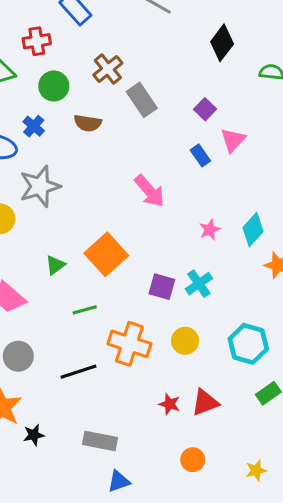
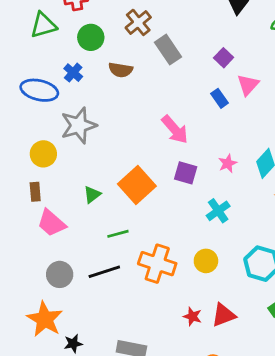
purple square: (162, 287) -> (186, 173), moved
black line: (78, 372) -> (104, 272), moved

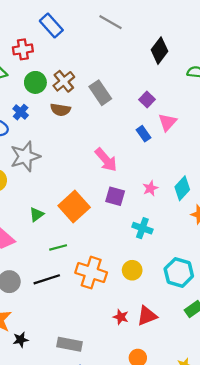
brown cross: (138, 22) -> (64, 81), moved
cyan cross: (218, 211) -> (142, 228), turned -36

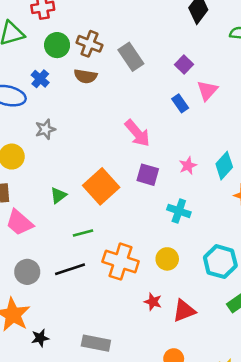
brown cross: (64, 81) -> (89, 44), turned -30
gray star: (25, 156) -> (45, 129), size x0.6
red star: (121, 317) -> (153, 302), moved

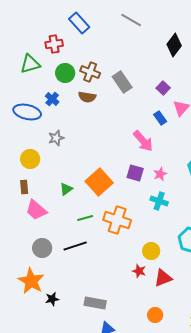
pink arrow: (137, 133) -> (143, 141), moved
pink star: (188, 166) -> (160, 174), moved
yellow circle: (167, 259) -> (151, 251), moved
orange cross: (121, 262) -> (117, 220), moved

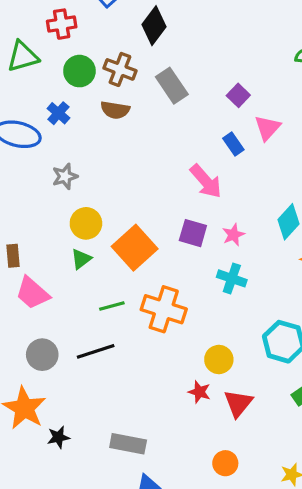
black diamond: (174, 45) -> (154, 26), moved
yellow circle: (30, 159) -> (86, 223), moved
red triangle: (163, 278) -> (238, 403), turned -30

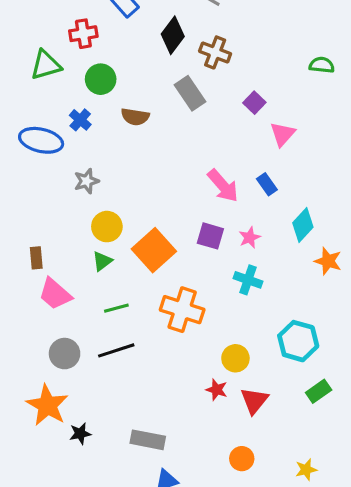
brown cross: (120, 69) -> (215, 52), moved
blue rectangle: (233, 144) -> (267, 184), moved
green line: (112, 306) -> (116, 308), moved

